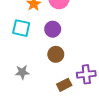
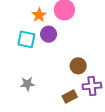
purple circle: (53, 29) -> (49, 34), moved
brown circle: (56, 54) -> (78, 66), moved

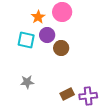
brown circle: (78, 66) -> (61, 48), moved
purple cross: (92, 86) -> (88, 96), moved

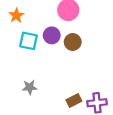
orange star: (38, 17) -> (16, 15), moved
brown circle: (61, 48) -> (73, 42), moved

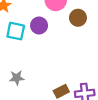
brown circle: (73, 42) -> (78, 18), moved

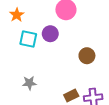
brown circle: (78, 18) -> (87, 56), moved

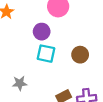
cyan square: (28, 39) -> (46, 54), moved

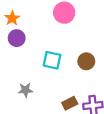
purple circle: (42, 32) -> (17, 38), moved

